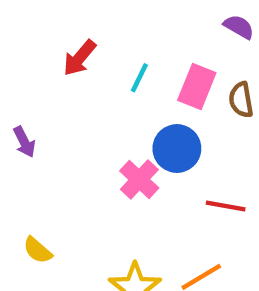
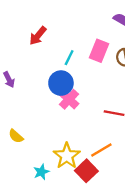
cyan line: (139, 78) -> (69, 58), moved
blue circle: (177, 149) -> (61, 83), moved

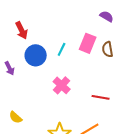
red arrow: (38, 36) -> (22, 30), moved, turned -66
blue circle: (61, 83) -> (36, 55), moved

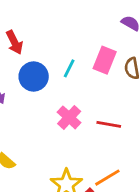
red line: (101, 97) -> (109, 124), moved

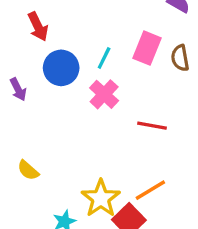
pink cross: (69, 117) -> (104, 94), moved

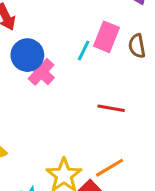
cyan line: (104, 58) -> (84, 50), moved
pink cross: (104, 94) -> (41, 72), moved

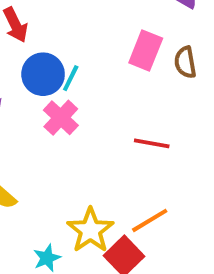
cyan line: (84, 50) -> (71, 78), moved
pink cross: (41, 72) -> (61, 118), moved

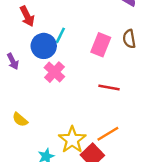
pink rectangle: (146, 51) -> (101, 45), moved
cyan line: (71, 78) -> (60, 35), moved

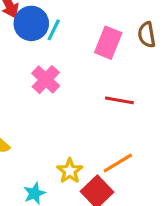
blue circle: (44, 46) -> (31, 23), moved
yellow star: (72, 140) -> (70, 171), size x0.7

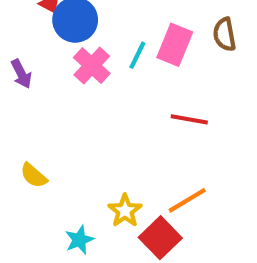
cyan line: (54, 30) -> (137, 55), moved
pink cross: (46, 80) -> (92, 66), moved

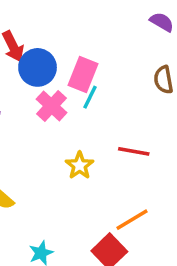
pink rectangle: (175, 45) -> (83, 74), moved
yellow star: (125, 211) -> (80, 165), moved

